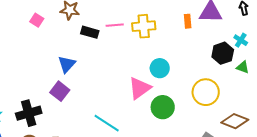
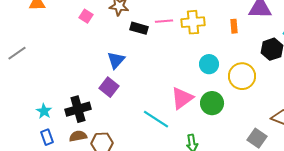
orange rectangle: (188, 21) -> (234, 26), moved
pink triangle: (140, 88) -> (182, 98), moved
yellow circle: (206, 92) -> (242, 76), moved

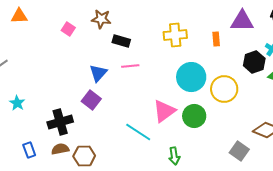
pink line: (164, 21) -> (130, 66), moved
cyan circle: (209, 64) -> (191, 77), size x1.5
cyan star: (44, 111) -> (17, 103), moved

